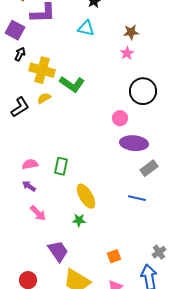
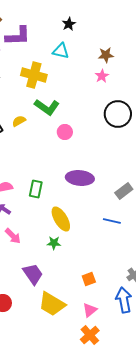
yellow cross: (42, 70) -> (34, 75), moved
pink circle: (120, 118) -> (65, 132), moved
purple ellipse: (134, 143) -> (80, 178), moved

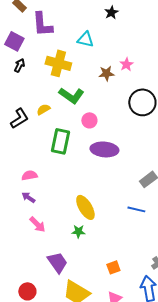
black star: (69, 24) -> (111, 12), moved
purple L-shape: (18, 36) -> (42, 24), turned 88
brown star: (106, 55) -> (106, 73), moved
purple ellipse: (80, 178) -> (104, 149), moved
green rectangle: (36, 189) -> (60, 141), moved, size x1.4

